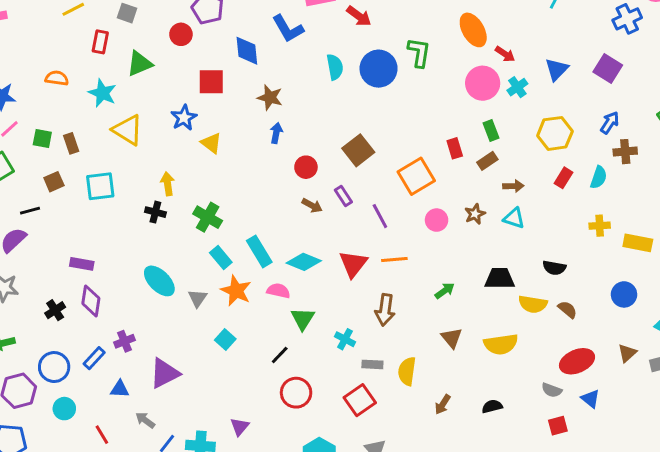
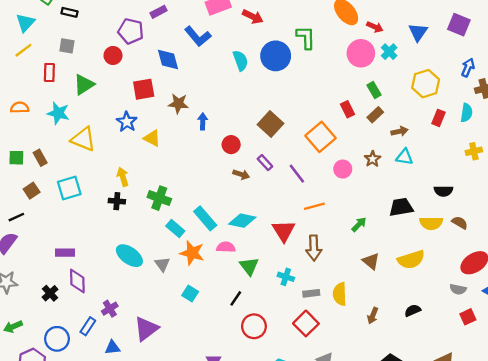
brown star: (270, 97) -> (178, 104), moved
red triangle: (353, 264) -> (284, 231), moved

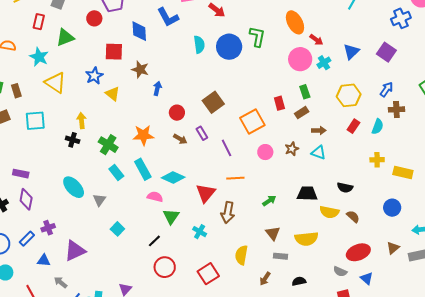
orange star: (192, 253) -> (143, 135), moved, turned -30
gray rectangle: (311, 293) -> (280, 256), moved

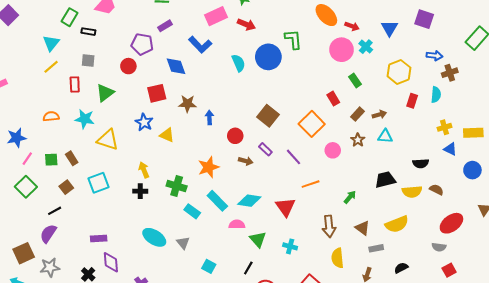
blue arrow: (386, 89) -> (434, 56), turned 77
brown rectangle: (302, 113) -> (358, 114), moved
brown arrow: (228, 212) -> (329, 226), moved
blue triangle: (367, 278) -> (450, 149), moved

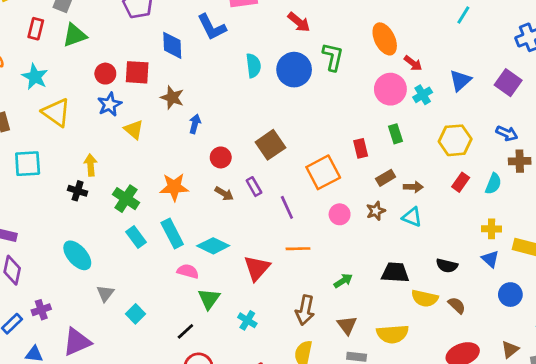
red arrow: (246, 24) -> (299, 22), moved
red circle: (128, 66) -> (105, 74), moved
green triangle: (105, 93) -> (75, 35), moved
gray triangle: (183, 243) -> (105, 293), moved

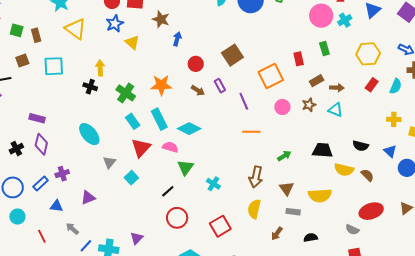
blue triangle: (490, 259) -> (390, 151), moved
red triangle: (257, 268) -> (141, 148), moved
purple triangle: (77, 342) -> (88, 198), size x0.7

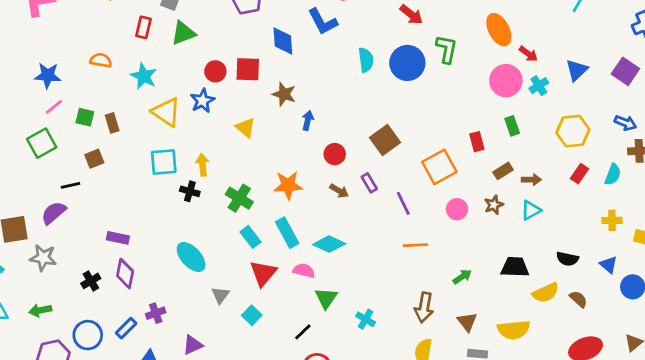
blue star: (115, 24) -> (202, 101), moved
cyan square: (54, 66) -> (164, 162), moved
cyan triangle: (336, 110) -> (531, 210), turned -49
yellow semicircle: (344, 170) -> (546, 293), turned -36

